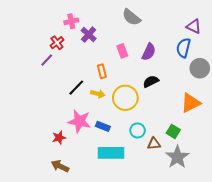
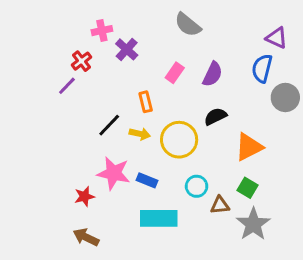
pink rectangle: (122, 51) -> (175, 73), turned 56
orange triangle: (191, 103) -> (249, 147), moved

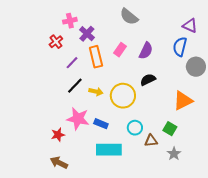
purple line: (67, 86) -> (72, 63), moved
orange rectangle: (146, 102) -> (96, 57), moved, size x1.5
orange triangle: (249, 147) -> (183, 101), moved
gray star: (253, 224) -> (174, 154), size x0.6

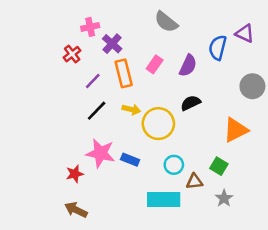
blue semicircle: (180, 47) -> (218, 48), moved
yellow arrow: (96, 92) -> (131, 109), moved
cyan rectangle: (109, 150) -> (164, 200), moved

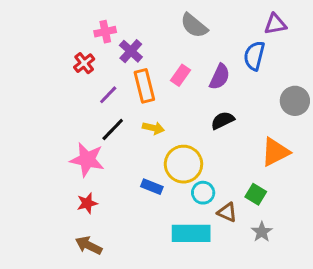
purple triangle: (245, 33) -> (275, 24), moved, turned -36
yellow circle: (158, 124) -> (183, 164), moved
pink star: (100, 153) -> (87, 160), moved
brown triangle: (194, 182) -> (227, 212), turned 30

